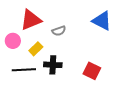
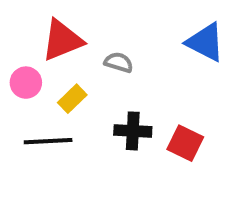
gray semicircle: (59, 31) -> (119, 62), turned -144
black cross: (53, 65) -> (133, 131), moved

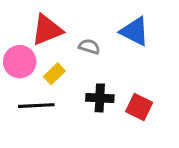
blue triangle: (205, 42) -> (135, 31), moved
pink circle: (26, 83) -> (20, 62), size x1.4

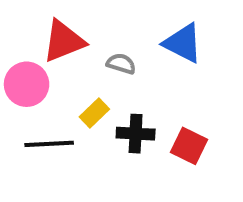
yellow rectangle: (54, 74) -> (94, 113), moved

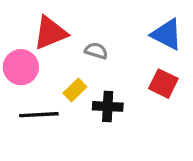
blue triangle: (183, 43) -> (167, 34), moved
red square: (189, 146) -> (163, 84), moved

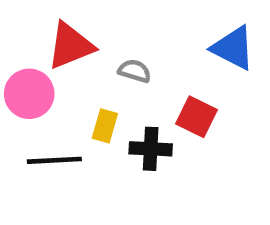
red square: (163, 84) -> (196, 117), moved
yellow rectangle: (75, 90) -> (105, 126), turned -30

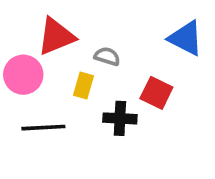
yellow rectangle: (105, 126) -> (83, 86), moved

